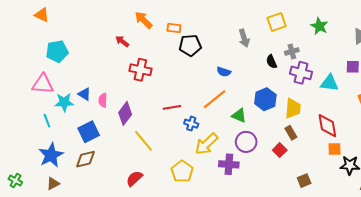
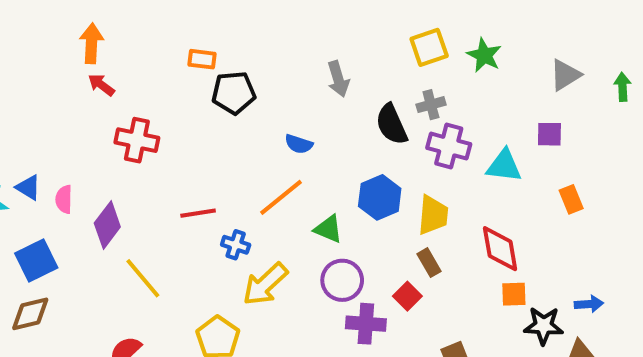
orange arrow: (143, 20) -> (91, 43), moved, turned 48
yellow square: (277, 22) -> (429, 47), moved
black semicircle: (272, 62) -> (392, 124), size x1.5
purple cross: (229, 164) -> (366, 324), moved

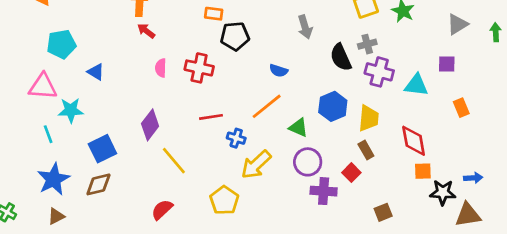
red cross: (137, 140) -> (199, 68), moved
blue triangle: (28, 188) -> (96, 72), moved
pink semicircle: (64, 199) -> (161, 68), moved

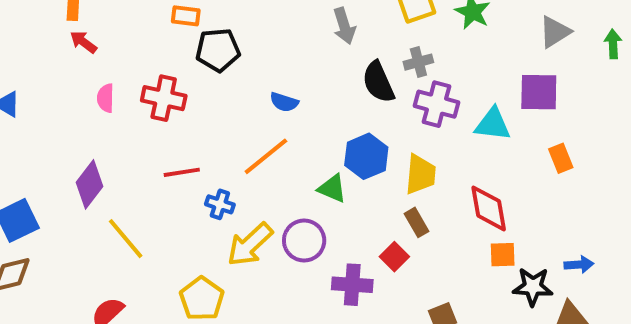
gray arrow: (305, 27) -> (344, 26), moved
purple square: (447, 64) -> (539, 92), size x1.5
green triangle: (298, 128) -> (332, 188), moved
purple circle: (308, 162) -> (304, 241), moved

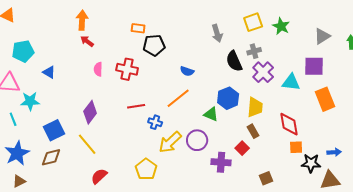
purple cross: (436, 104) -> (263, 72), turned 30
orange rectangle: (561, 158) -> (325, 99), size x1.6
yellow line: (126, 239) -> (87, 144), moved

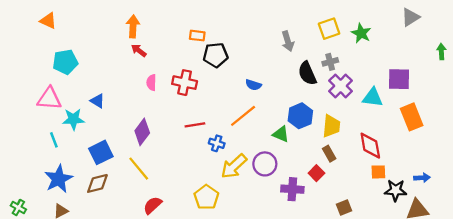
gray triangle: (322, 36) -> (410, 17), moved
blue triangle: (49, 72) -> (97, 101), moved

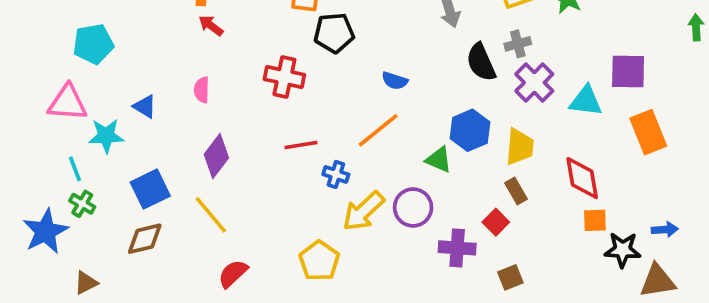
pink semicircle: (151, 83) -> (202, 90), moved
blue star: (58, 179) -> (45, 231), moved
green cross: (18, 208) -> (82, 204), moved
brown square: (344, 208) -> (510, 277), moved

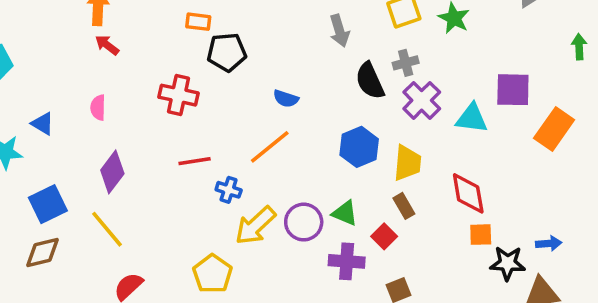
orange rectangle: (648, 132) -> (554, 129), moved, turned 57
green triangle: (439, 160) -> (345, 213), moved

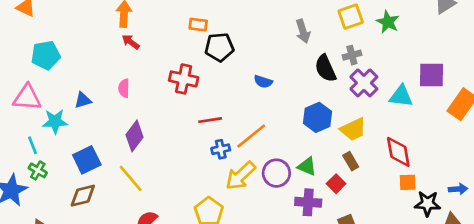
blue triangle: (43, 124) -> (83, 100), turned -48
orange line: (270, 147) -> (251, 136), moved
red line: (195, 161) -> (210, 120), moved
yellow trapezoid: (407, 163) -> (353, 129), turned 60
blue cross: (229, 190) -> (221, 149), turned -30

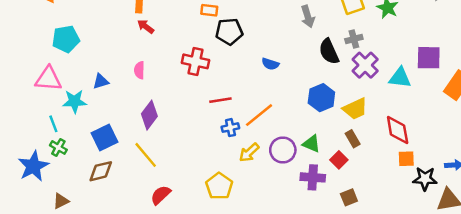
yellow arrow: (241, 176) -> (249, 152), size x0.7

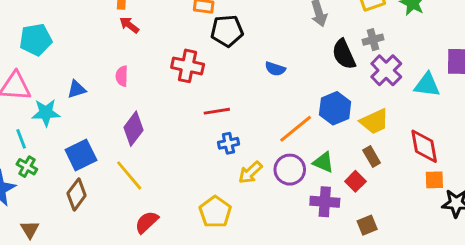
orange line: (259, 115) -> (296, 129), moved
brown diamond: (101, 171) -> (77, 194), turned -40
brown triangle: (61, 201) -> (30, 229), turned -35

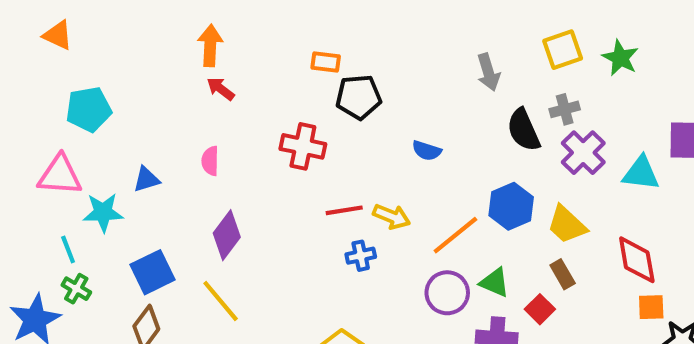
yellow trapezoid: (374, 121) -> (567, 225), turned 68
yellow arrow: (250, 173) -> (392, 217), moved, turned -115

